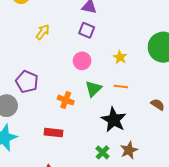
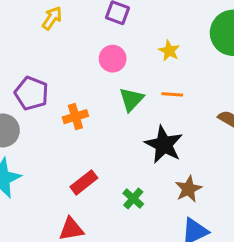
orange cross: (66, 100) -> (75, 117), moved, turned -35
red rectangle: (53, 133) -> (84, 182), moved, turned -42
green cross: (103, 152) -> (133, 199), moved

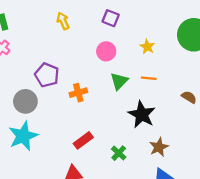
yellow arrow: (52, 18) -> (63, 21), turned -60

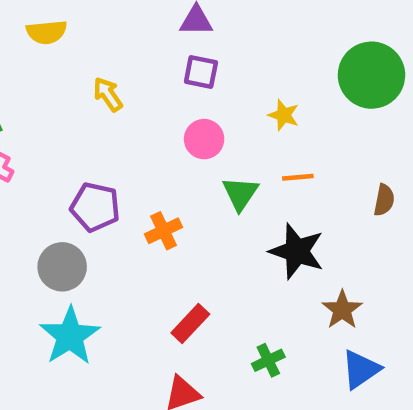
brown semicircle: (189, 97) -> (384, 200), turned 80
green cross: (119, 153) -> (268, 360), moved, turned 32

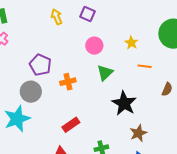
purple square: (201, 72) -> (88, 14), moved
orange line: (298, 177) -> (145, 66), moved
gray circle: (62, 267) -> (31, 92), moved

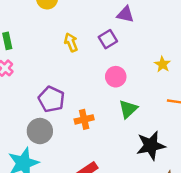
purple square: (88, 14) -> (108, 39), turned 35
yellow star: (131, 43) -> (162, 64), moved
black star: (124, 103) -> (151, 146), turned 30

